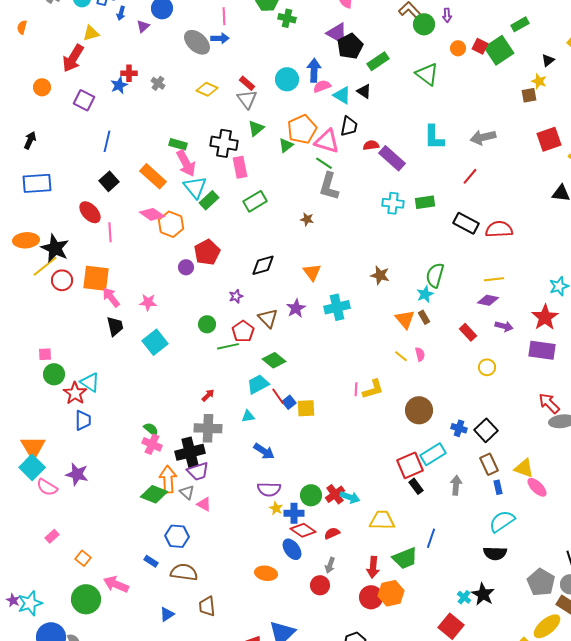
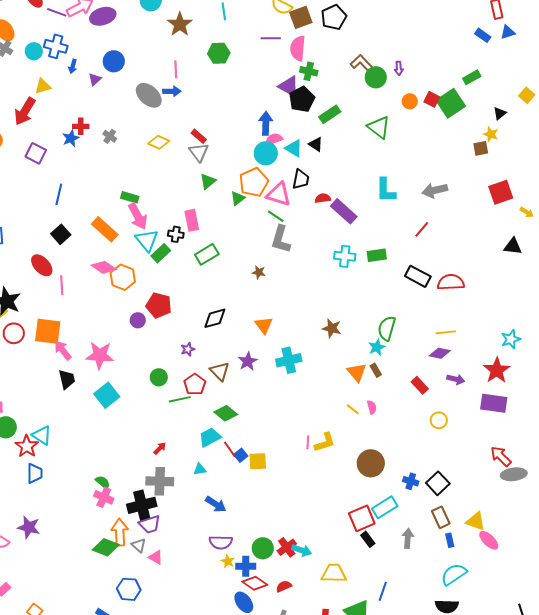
green cross: (287, 18) -> (309, 71), moved
cyan circle: (287, 79) -> (266, 153), moved
black cross: (224, 143) -> (176, 234), moved, size x0.6
red pentagon: (207, 252) -> (159, 305), turned -30
pink star: (148, 302) -> (100, 355), size x1.6

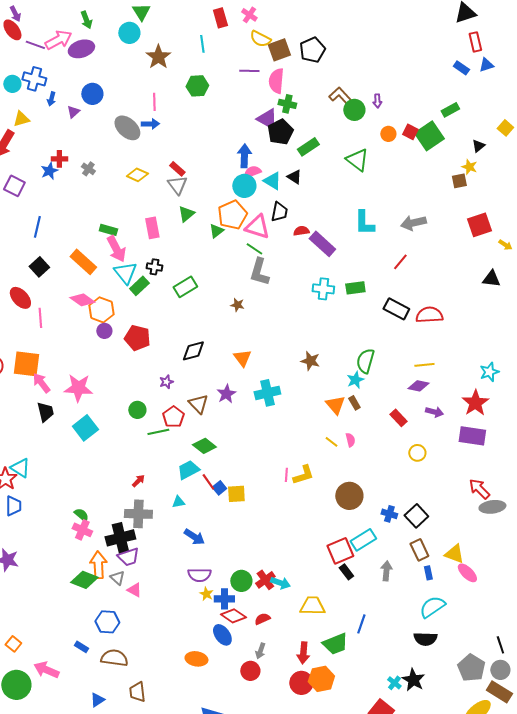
pink rectangle: (192, 220) -> (152, 228), moved
purple circle: (138, 320) -> (104, 331), moved

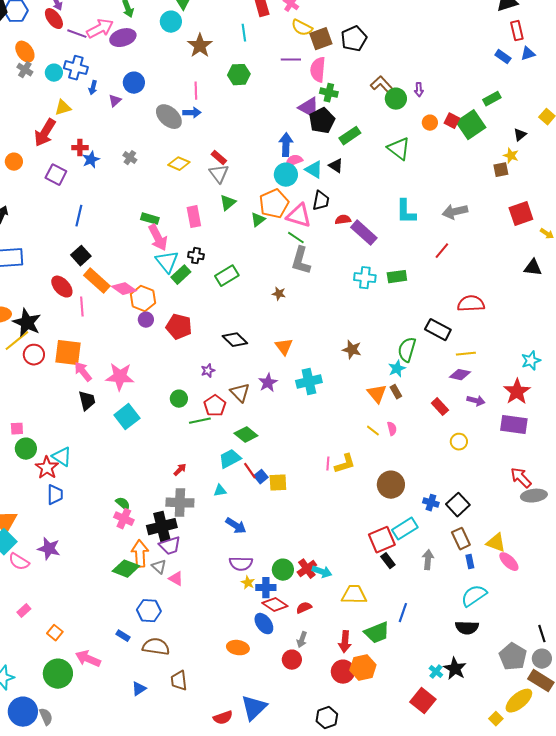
red cross: (59, 159) -> (80, 148), moved
orange rectangle: (83, 262) -> (97, 281), moved
black rectangle: (396, 309) -> (438, 330), moved
black diamond: (193, 351) -> (235, 340), turned 60

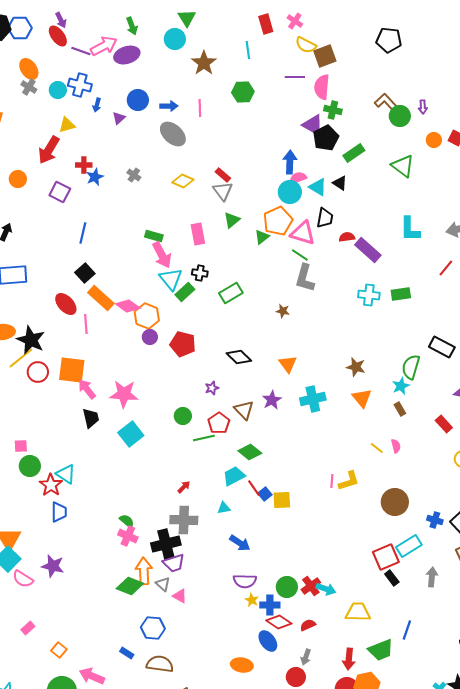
black pentagon: (354, 39) -> (389, 40), moved, turned 30
blue arrow: (192, 113) -> (169, 106), moved
orange triangle: (377, 394) -> (362, 398), moved

